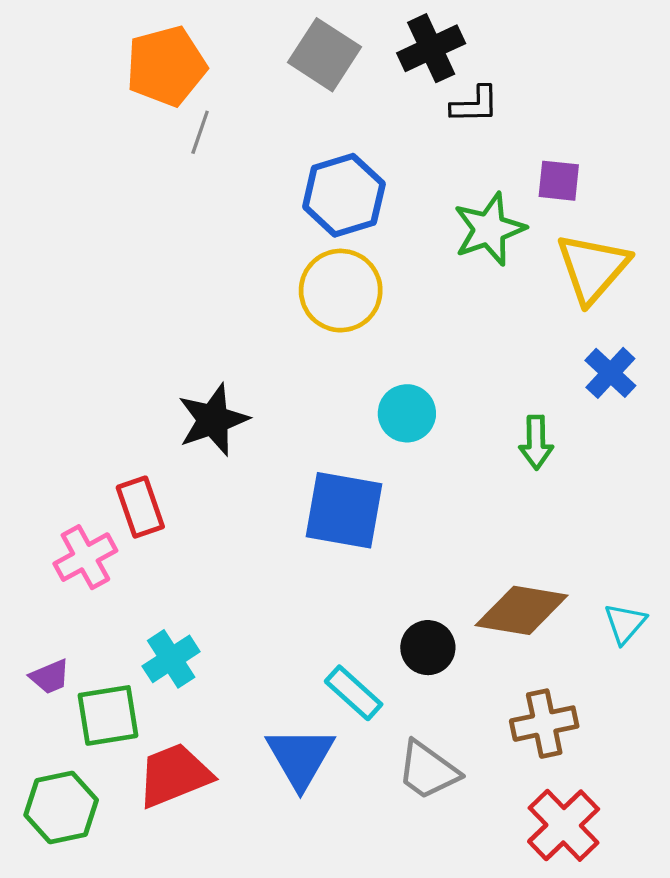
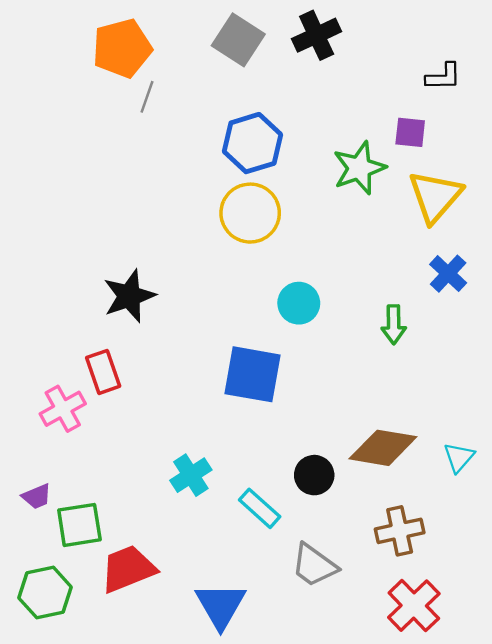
black L-shape: (475, 105) -> (443, 77), moved
black star: (213, 420) -> (129, 296), moved
cyan cross: (171, 659) -> (191, 475), moved
blue triangle: (300, 757) -> (221, 606), moved

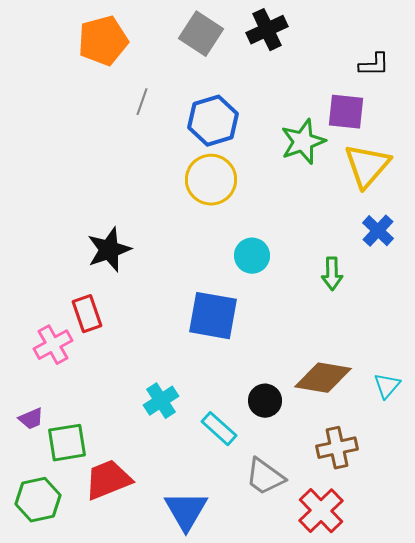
gray line: (147, 97) -> (142, 102), moved
purple square: (410, 132) -> (346, 112), size x1.4
red cross: (414, 606) -> (321, 511), moved

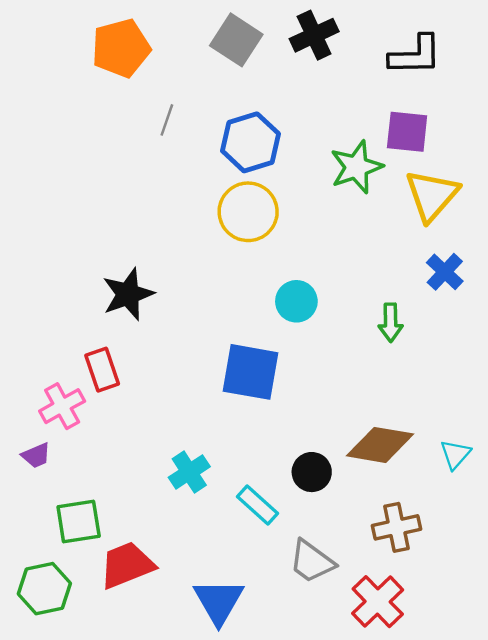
black L-shape: (374, 65) -> (415, 55), moved, size x1.5
purple trapezoid: (31, 419) -> (36, 456), moved

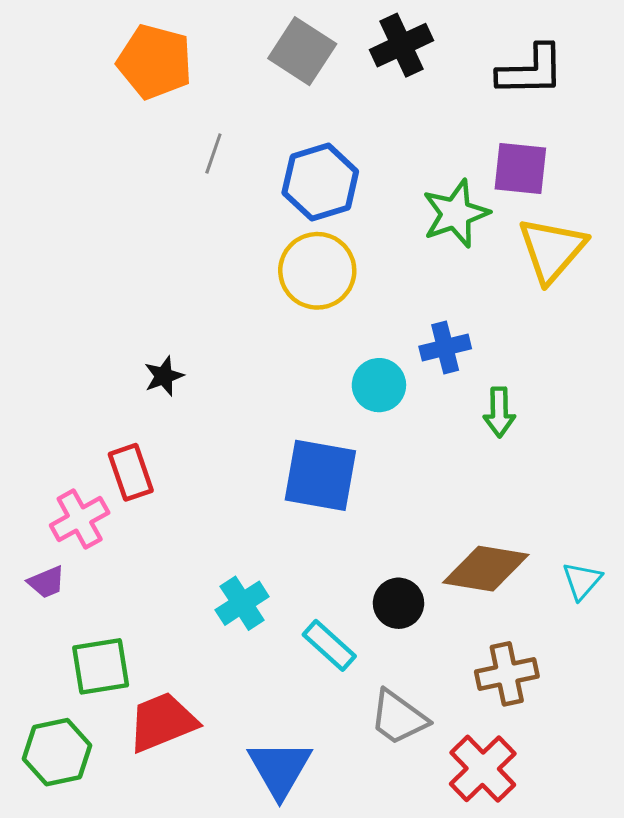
orange pentagon: (121, 48) -> (155, 62), turned 30
blue cross: (445, 272) -> (445, 347), moved, turned 33
black star: (128, 294) -> (164, 376), size x0.6

